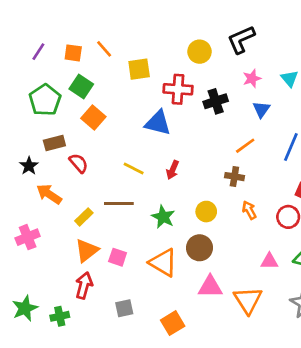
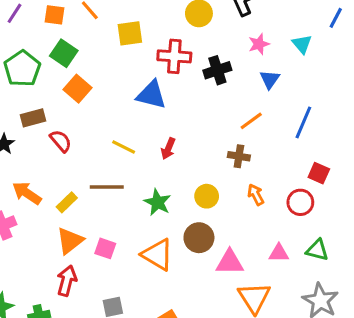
orange arrow: (49, 194) -> (27, 193), moved
pink triangle: (210, 287) -> (230, 262), moved

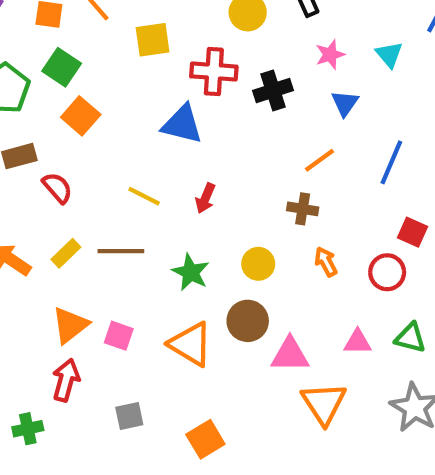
yellow rectangle: (67, 202) -> (66, 253), moved

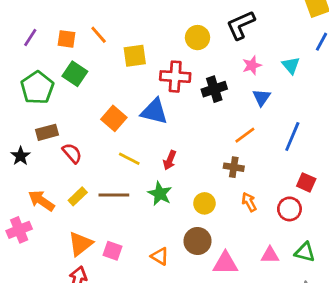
orange square: (81, 116) -> (114, 118), moved
green star: (191, 272) -> (160, 194), moved
orange triangle: (191, 344) -> (160, 256), size x0.6

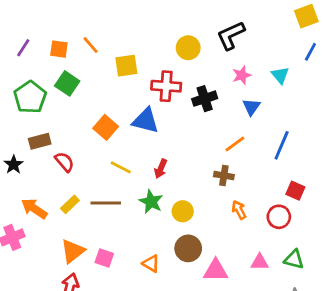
yellow circle: (204, 203) -> (183, 211), moved

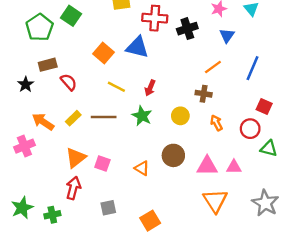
yellow circle: (183, 211) -> (180, 116), moved
green triangle: (294, 259) -> (269, 148), moved
pink triangle: (216, 270) -> (207, 166), moved

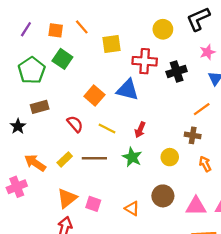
red semicircle: (69, 82) -> (75, 124), moved

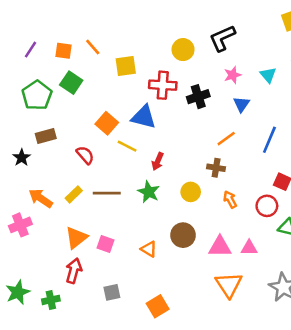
yellow line: (107, 129) -> (127, 146), moved

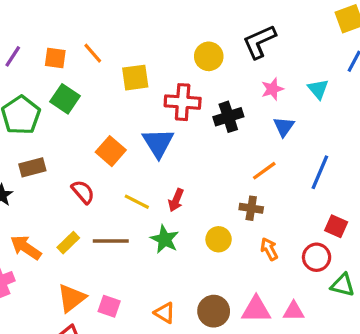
blue triangle: (144, 117) -> (158, 143), turned 44
yellow line: (127, 146) -> (137, 202), moved
brown circle: (183, 235) -> (214, 311), moved

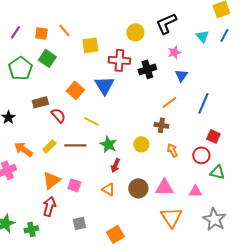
cyan triangle: (318, 89) -> (202, 36), moved
brown rectangle: (32, 167) -> (40, 102), moved
red arrow: (176, 200) -> (115, 165), moved
pink triangle: (294, 311) -> (195, 191), moved

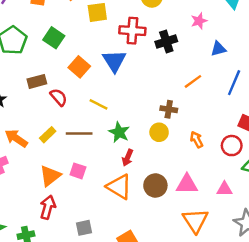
green square: (47, 58) -> (54, 38), moved
blue triangle: (181, 75) -> (218, 49), moved, turned 40
brown cross: (161, 125) -> (169, 109), moved
pink square: (74, 185) -> (78, 171), moved
orange triangle: (108, 189) -> (119, 187), size x1.6

